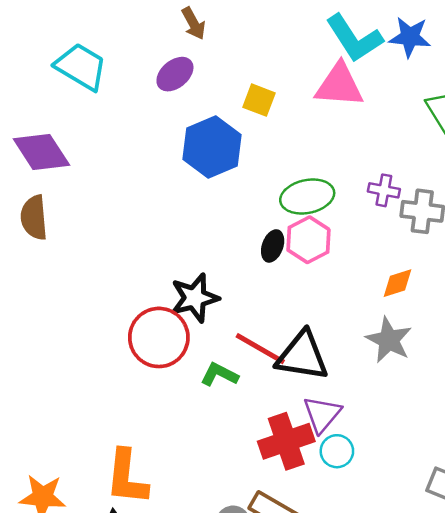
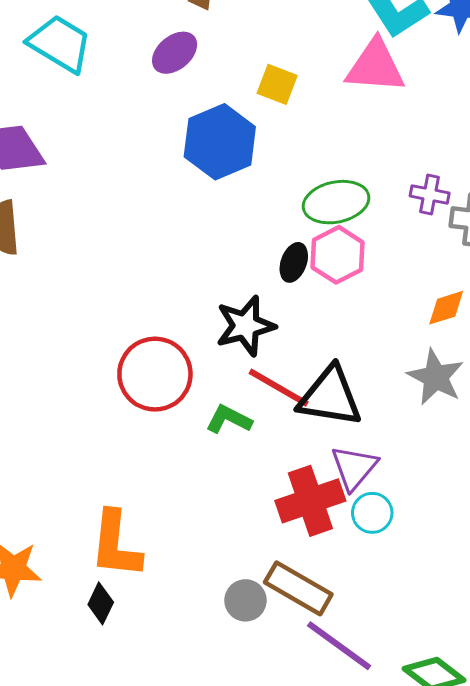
black star: (195, 298) -> (245, 326), moved

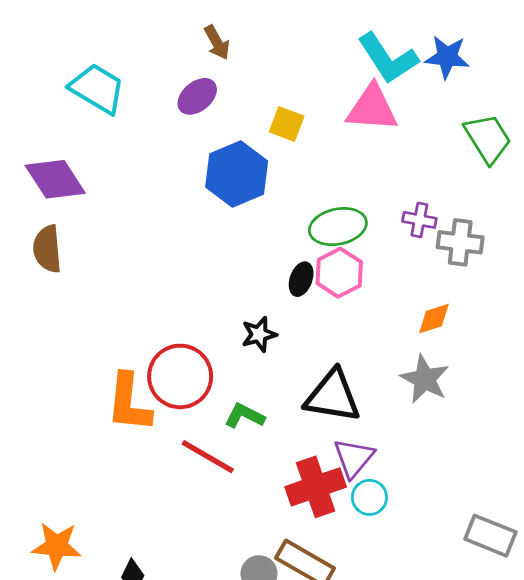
black star: (245, 326) -> (259, 334), size x0.7
red line: (279, 388) -> (208, 457), moved
orange L-shape: (116, 545) -> (129, 403), moved

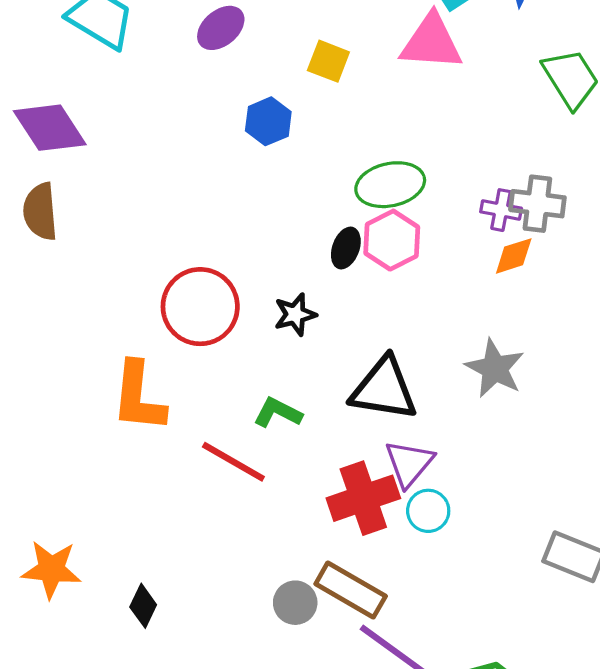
blue hexagon: (237, 174) -> (268, 121), size x0.6
purple cross: (419, 220) -> (501, 210), moved
orange diamond: (434, 319) -> (514, 256), moved
red circle: (180, 376) -> (200, 307), moved

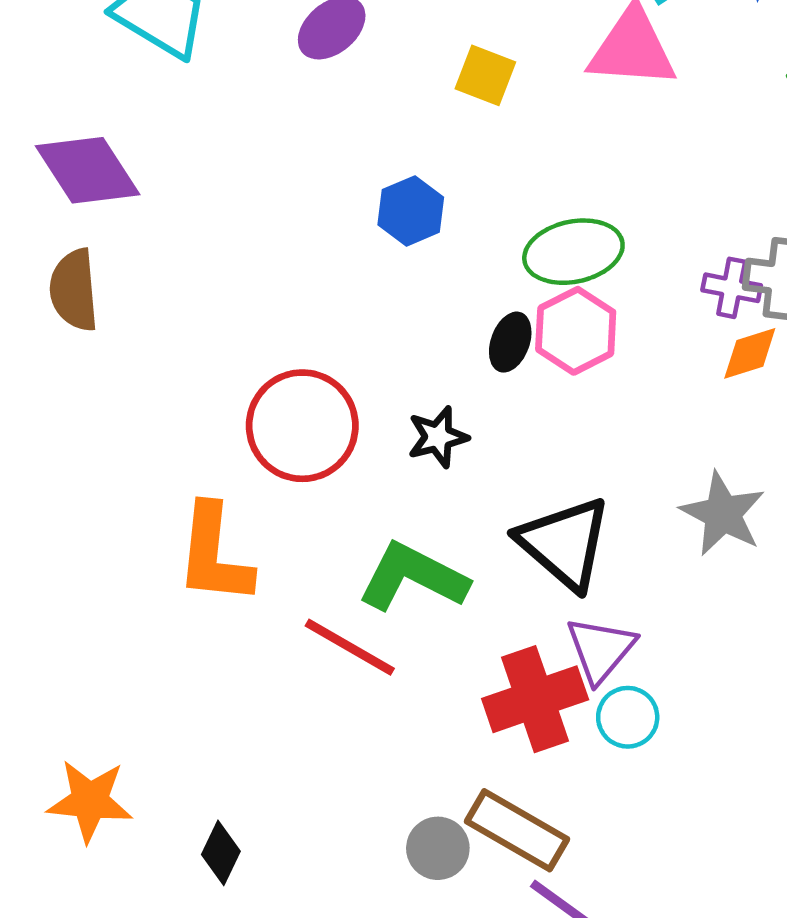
blue hexagon: (268, 121) -> (411, 211), moved
black triangle: (384, 389) -> (564, 543), turned 32
green L-shape: (278, 413) -> (413, 577), size x1.6

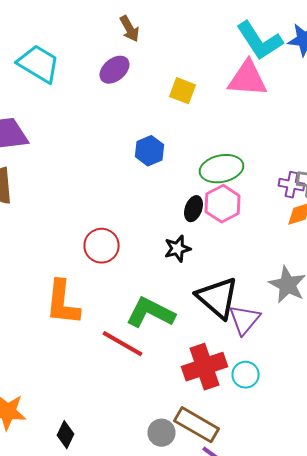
red circle: (302, 426) -> (102, 246), size x0.7
black star: (438, 437) -> (178, 249), moved
purple triangle: (601, 649) -> (244, 320), moved

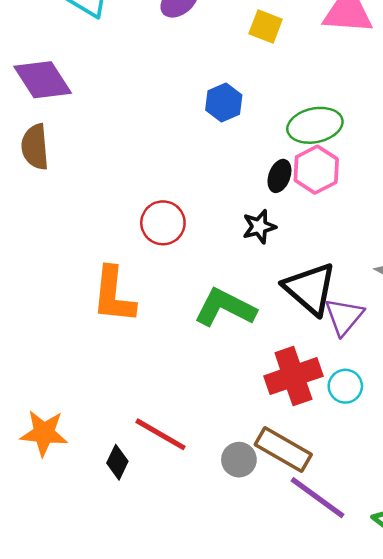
red line: (122, 344) -> (160, 434), moved

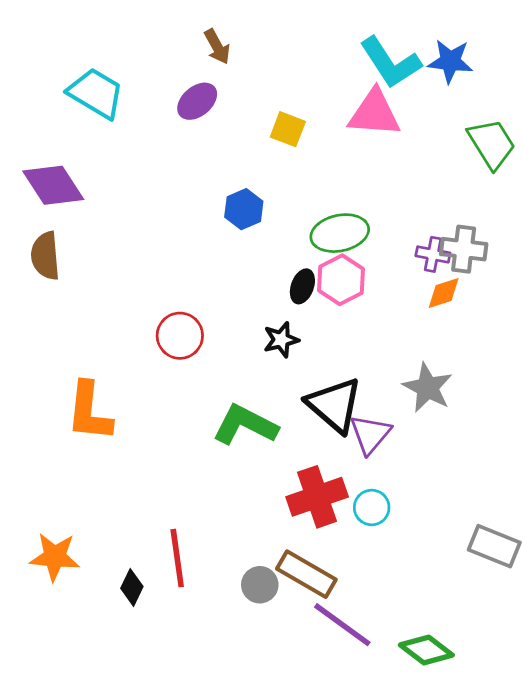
orange L-shape: (114, 295) -> (89, 412), moved
red line: (160, 434) -> (177, 558), turned 52

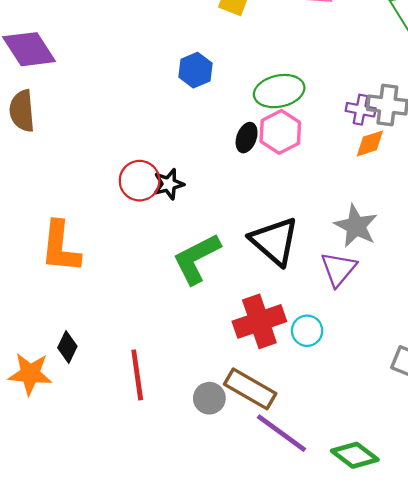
black star: (281, 340) -> (169, 184), moved
green L-shape: (245, 425) -> (197, 259), turned -54
purple triangle: (370, 434) -> (338, 269), moved
black diamond: (132, 587) -> (67, 347), moved

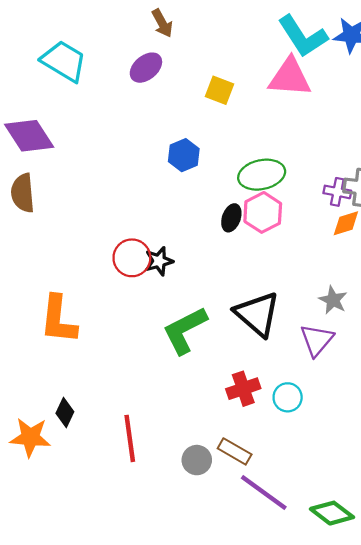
gray star: (356, 226) -> (333, 300), size x0.7
red cross: (259, 321) -> (243, 389), size x0.7
brown rectangle: (250, 389) -> (235, 451), size x0.7

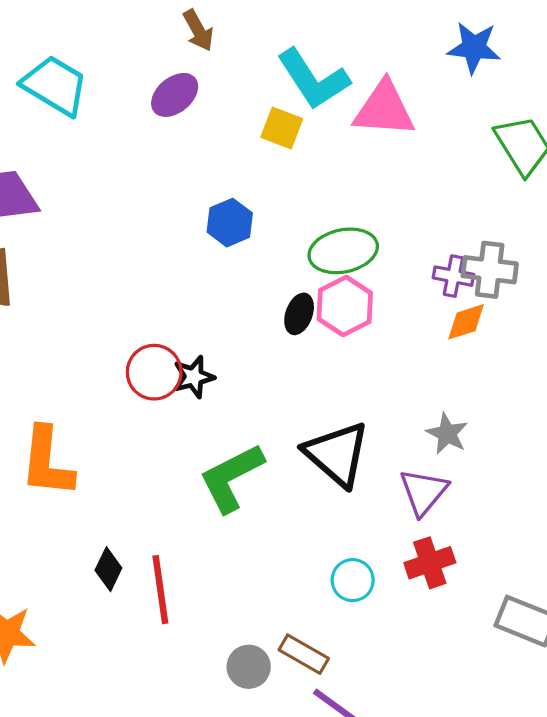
cyan L-shape: (303, 36) -> (313, 79), moved
red cross: (243, 389) -> (430, 563), moved
cyan circle: (288, 397) -> (353, 580), moved
black diamond: (65, 412) -> (108, 569), moved
red line: (130, 438) -> (160, 590), moved

